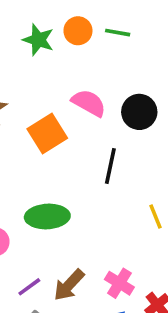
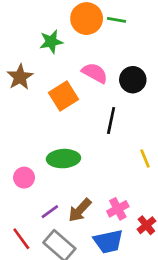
orange circle: (78, 31) -> (87, 19), size x1.5
green star: (38, 40) -> (51, 42), moved, turned -30
pink cross: (119, 283) -> (118, 209), turned 30

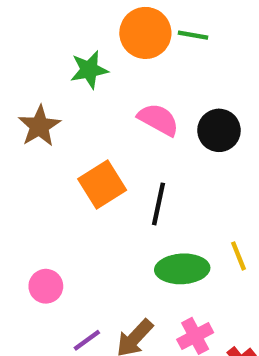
orange square: (63, 96) -> (102, 184), moved
black line: (111, 120) -> (158, 204), moved
green ellipse: (63, 159) -> (182, 269), moved

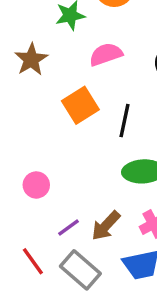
pink semicircle: (158, 120) -> (106, 54), moved, turned -48

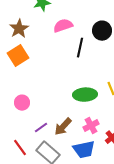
orange square: (80, 105) -> (18, 56), moved
black line: (124, 121) -> (80, 48), moved

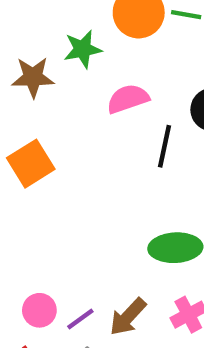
brown star: (19, 29) -> (33, 77), moved, turned 30
pink circle: (22, 103) -> (39, 310), moved

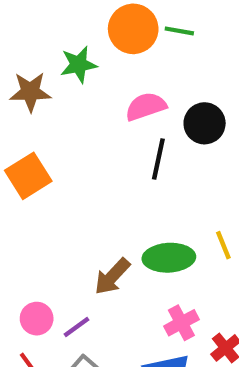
pink semicircle: (128, 99) -> (146, 107), moved
brown arrow: (128, 317) -> (112, 277), moved

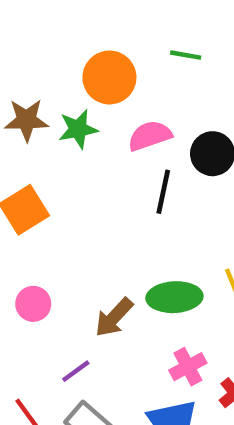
orange circle: (133, 29) -> (109, 77), moved
green star: (79, 65) -> (78, 129), moved
pink circle: (37, 319) -> (33, 304), moved

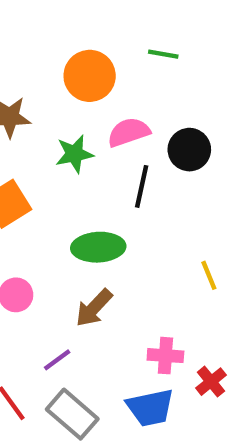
green star: (78, 129) -> (74, 154), moved
green ellipse: (174, 297) -> (98, 247), moved
pink cross: (188, 367) -> (165, 356), turned 32

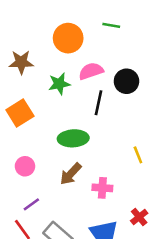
pink cross: (165, 356) -> (102, 188), moved
purple line: (57, 360) -> (31, 204), moved

